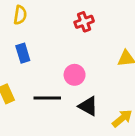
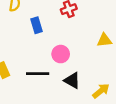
blue rectangle: (23, 53) -> (36, 25), moved

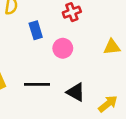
pink circle: (61, 54) -> (63, 48), moved

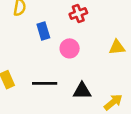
black triangle: (76, 92) -> (82, 91), turned -30

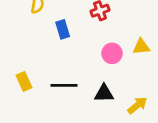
pink circle: (70, 48) -> (112, 53), moved

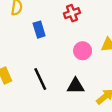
black line: (64, 85) -> (40, 79), turned 65

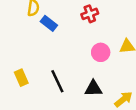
blue rectangle: (39, 30) -> (49, 23), moved, turned -35

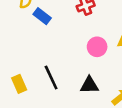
yellow rectangle: (21, 78) -> (19, 84), moved

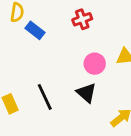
black triangle: (89, 85) -> (86, 93), moved, turned 42

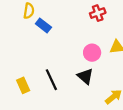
red cross: (82, 19) -> (98, 13), moved

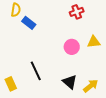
black triangle: (85, 76) -> (70, 82), moved
yellow rectangle: (23, 85) -> (11, 84), moved

